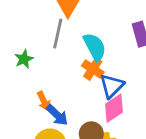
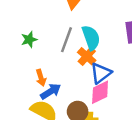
gray line: (58, 34) -> (67, 40), moved
blue arrow: (57, 115) -> (51, 91), turned -84

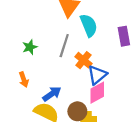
cyan semicircle: (91, 38) -> (89, 25), moved
orange arrow: (41, 78) -> (24, 79), moved

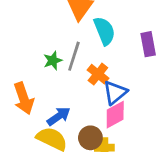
green star: (30, 47) -> (53, 61), moved
orange arrow: (24, 79) -> (24, 98), size x1.6

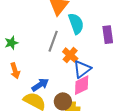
green star: (53, 61) -> (11, 43), moved
orange arrow: (24, 98) -> (15, 71), size x0.7

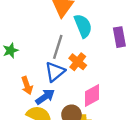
blue triangle: (82, 69) -> (55, 72), moved
orange arrow: (15, 71) -> (27, 86), moved

